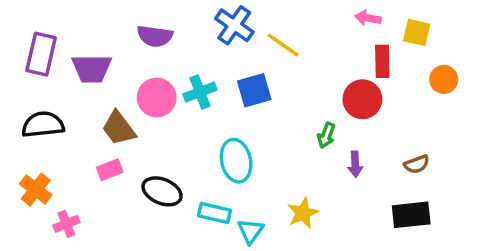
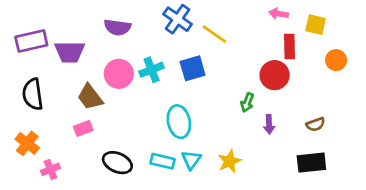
purple rectangle: (41, 54) -> (31, 41), turned 64
black semicircle: (43, 125) -> (33, 94), turned -92
black ellipse: (162, 191) -> (117, 163), moved
cyan triangle: (251, 231) -> (191, 160), moved

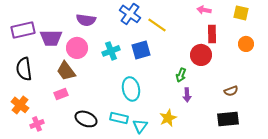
yellow square: (316, 25) -> (241, 13), moved
pink circle: (119, 74) -> (77, 48), moved
purple arrow: (269, 124) -> (187, 95), moved
cyan triangle: (191, 160) -> (140, 126), moved

